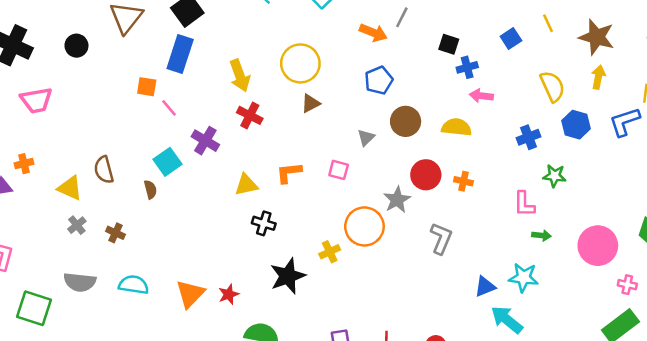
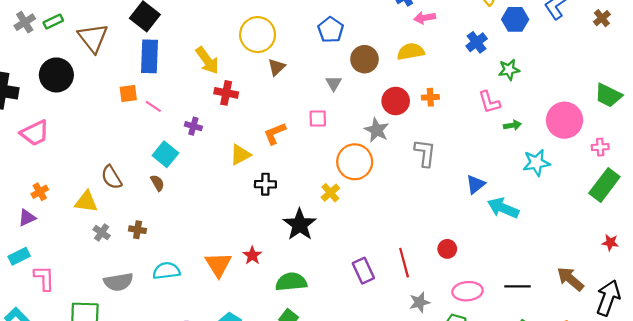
black circle: (76, 46) -> (56, 75), size x1.6
purple cross: (205, 141) -> (193, 126), size x0.7
cyan star: (524, 277) -> (536, 163), moved

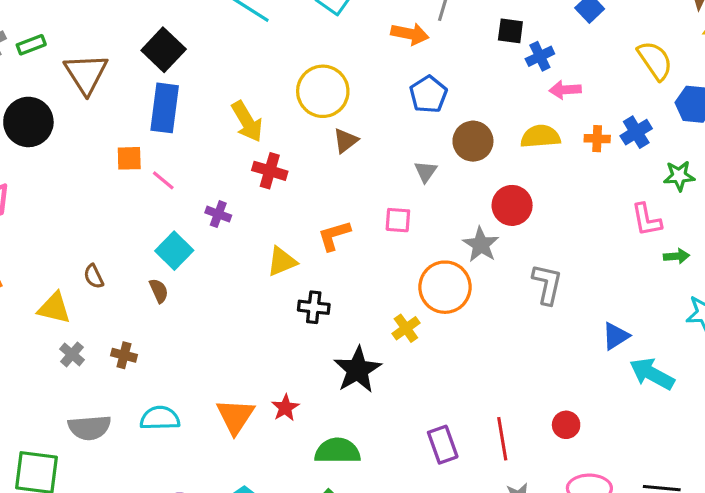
orange cross: (430, 97) -> (597, 139), moved
brown semicircle: (111, 177) -> (94, 276), size x0.7

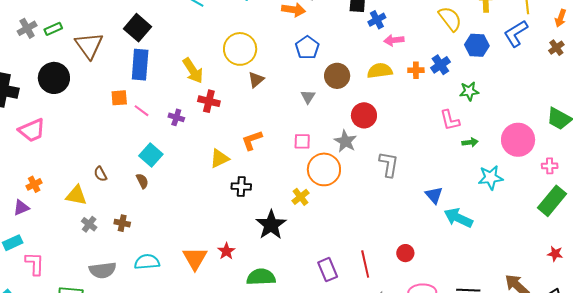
purple cross: (218, 214) -> (176, 117), moved
pink square: (398, 220) -> (302, 141), moved
blue triangle: (616, 336) -> (434, 195), turned -36

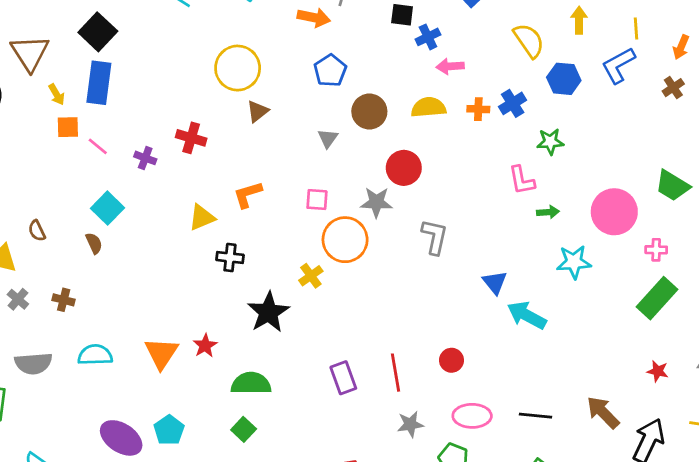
yellow arrow: (193, 71) -> (57, 95), moved, size x0.6
gray star: (345, 141) -> (376, 202), turned -30

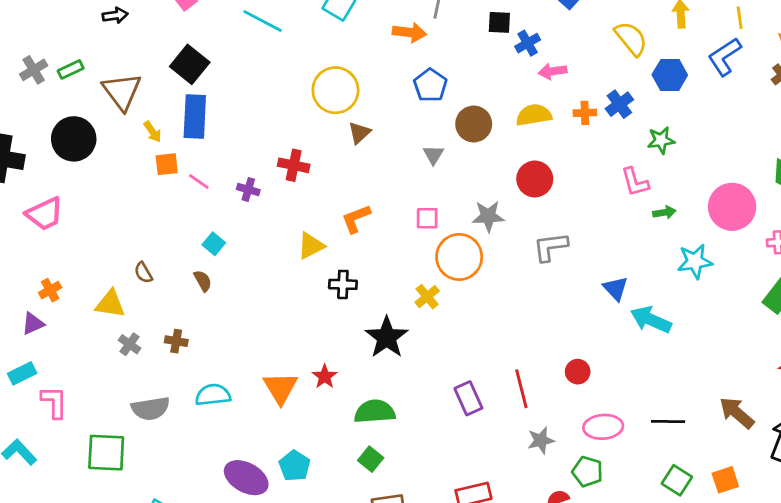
red circle: (404, 168) -> (535, 179), moved
cyan square: (108, 208) -> (214, 244), size x0.7
gray L-shape: (435, 237) -> (550, 247), turned -105

